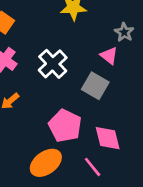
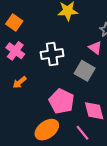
white cross: (53, 64) -> (52, 54), turned 35

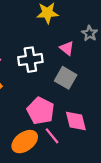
pink triangle: (95, 48) -> (67, 48), moved
pink line: (83, 133) -> (52, 136), moved

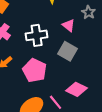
pink pentagon: (41, 111) -> (35, 70), moved
pink diamond: (76, 121) -> (77, 89), turned -50

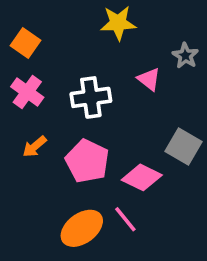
gray square: (68, 51) -> (184, 147), moved
pink diamond: (77, 89) -> (142, 177), moved

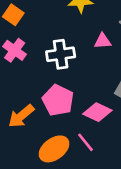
pink triangle: (149, 79) -> (103, 41), turned -42
orange arrow: (35, 147) -> (21, 116), moved, size x1.5

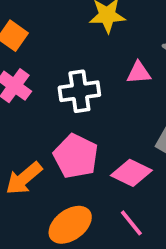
pink line: (86, 142) -> (131, 223), moved

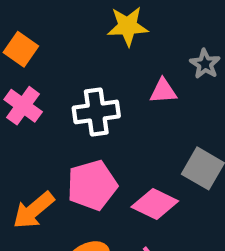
pink pentagon: (76, 156) -> (92, 185), turned 30

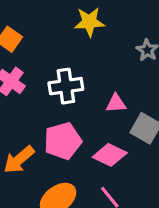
pink triangle: (163, 91) -> (116, 103), moved

